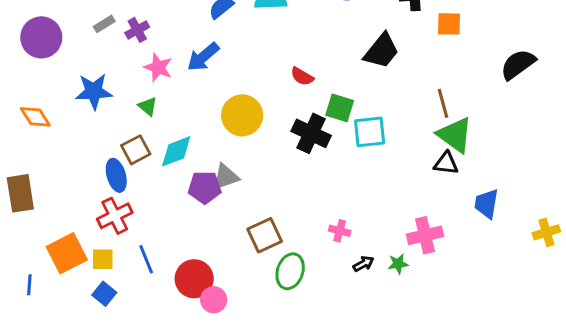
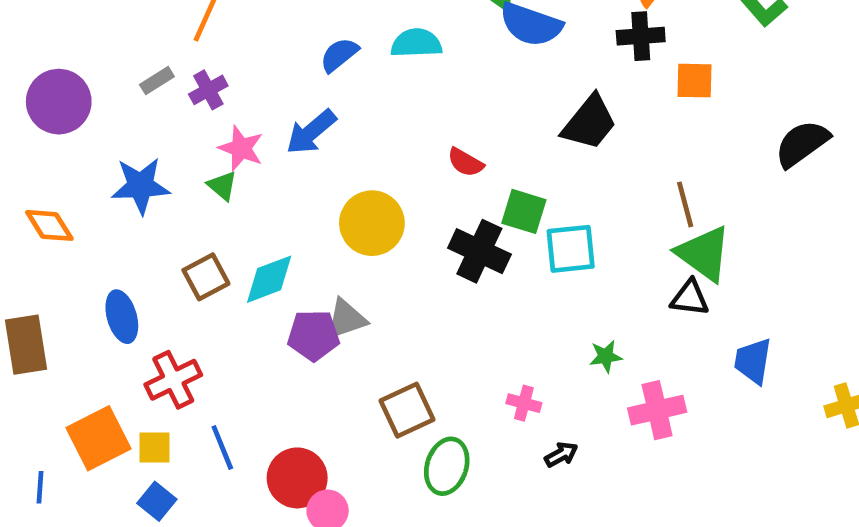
green triangle: (148, 106) -> (222, 186), moved
blue ellipse: (116, 175) -> (122, 317), moved
green star: (398, 264) -> (606, 356), moved

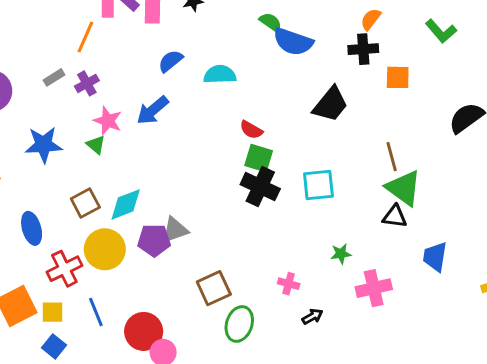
cyan semicircle: (416, 43) -> (220, 74), moved
green square: (524, 211) -> (259, 158), moved
yellow circle: (372, 223) -> (105, 249), moved

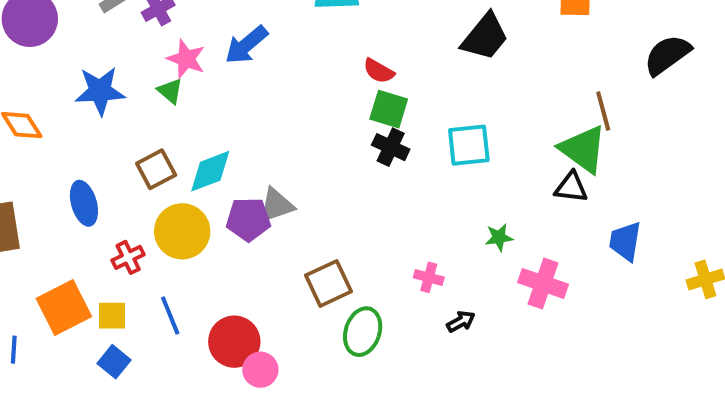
brown line: (392, 157) -> (603, 111), moved
black cross: (260, 187) -> (391, 147), size x0.7
red cross: (64, 269) -> (128, 257), size x0.7
pink cross: (374, 288) -> (543, 283), turned 32

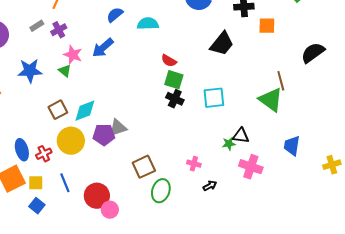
black triangle: (571, 187) -> (241, 136), moved
blue ellipse: (84, 203) -> (22, 150), moved

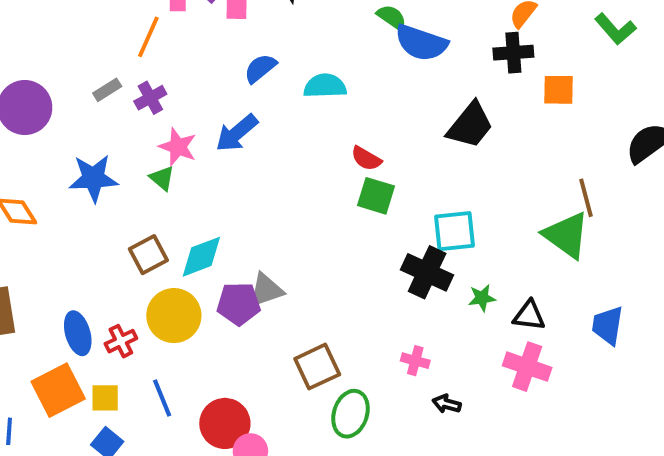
black cross: (175, 99) -> (427, 272), moved, size x1.4
black triangle: (241, 136) -> (529, 316), moved
green star: (229, 144) -> (482, 298), moved
black arrow: (210, 186) -> (447, 404), turned -136

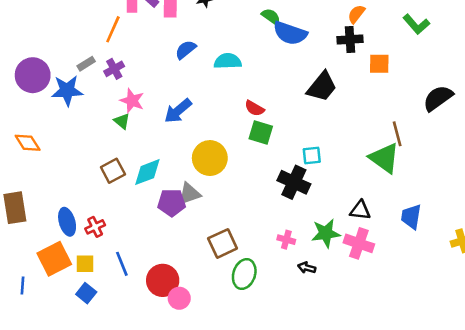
blue arrow: (237, 133) -> (178, 111), moved
blue star: (93, 178) -> (67, 90), moved
cyan square: (455, 231) -> (312, 155), size x0.7
green star: (482, 298) -> (326, 233), moved, size x1.6
yellow circle: (174, 316) -> (210, 158), moved

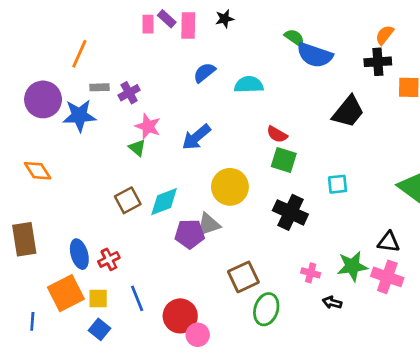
orange line: (113, 29) -> (79, 54), moved
gray rectangle: (86, 64) -> (100, 87), turned 30
black cross: (294, 182) -> (290, 212), moved

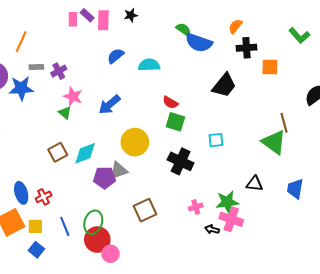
orange semicircle: (385, 35) -> (235, 26), moved
pink cross: (311, 273) -> (196, 207), turned -32
pink cross: (387, 277) -> (231, 219), moved
green ellipse: (266, 309) -> (93, 222), moved

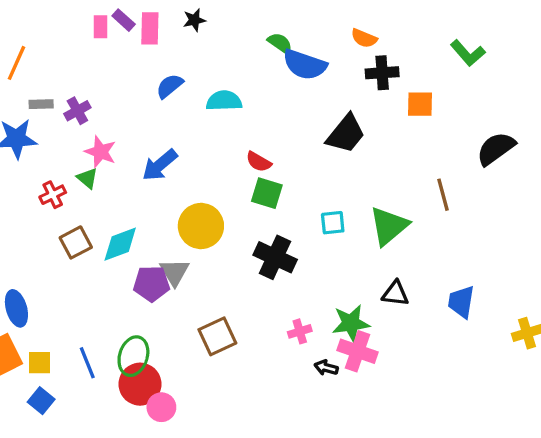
orange semicircle: (235, 26) -> (364, 38), turned -105
green triangle: (274, 142) -> (389, 226), moved, turned 44
gray triangle: (119, 171) -> (175, 272), turned -42
red cross: (44, 197) -> (53, 195), moved

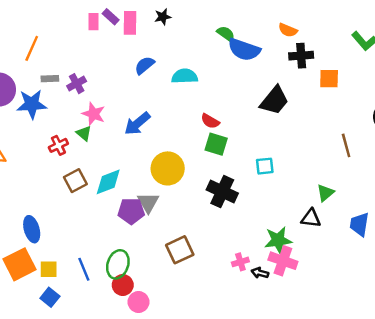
green triangle: (389, 226) -> (325, 193), moved, size x0.6
pink cross: (300, 331) -> (240, 262), moved
red circle: (140, 384) -> (123, 285), size x0.7

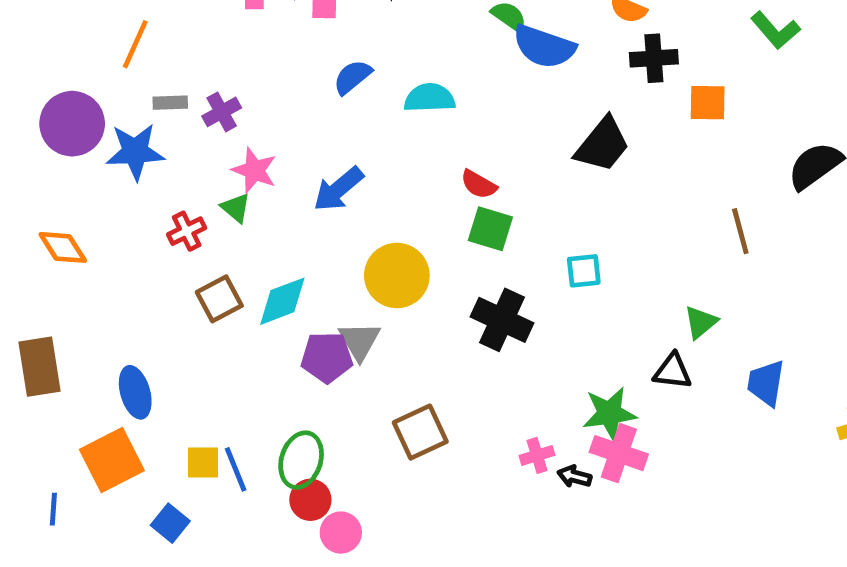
yellow square: (49, 269) -> (203, 462), moved

